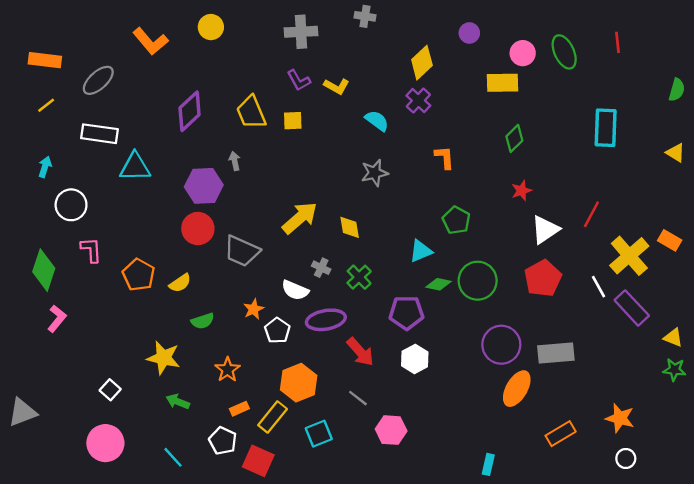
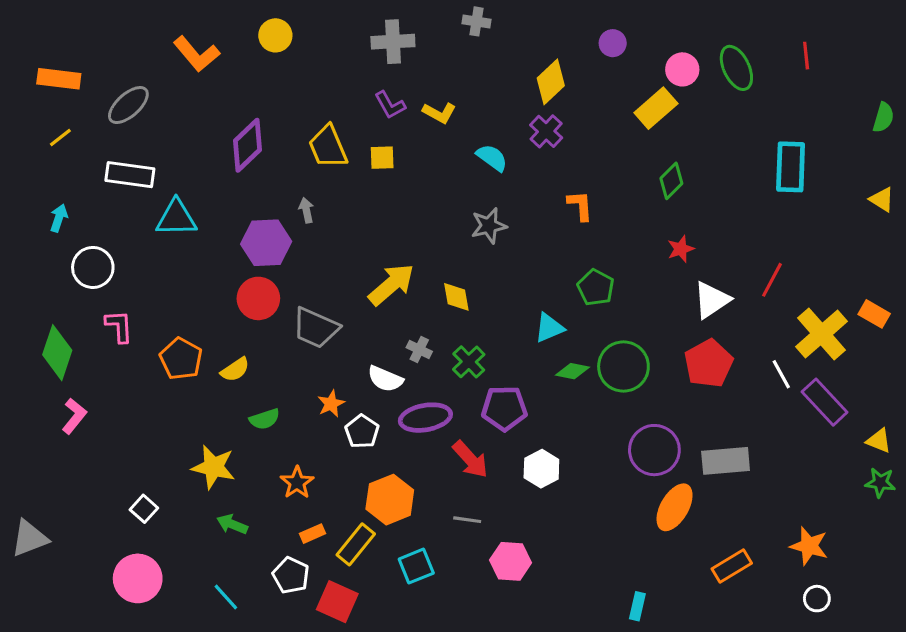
yellow rectangle: (503, 83) -> (656, 108), turned -40
purple pentagon: (406, 313) -> (504, 408), moved
gray line: (358, 398) -> (467, 520), turned -30

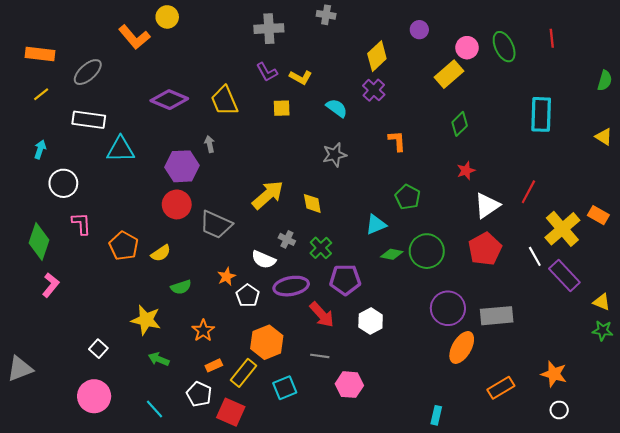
yellow circle: (275, 35) -> (167, 17), moved
purple diamond: (248, 145) -> (169, 100), turned 66
yellow square: (382, 158) -> (282, 108), moved

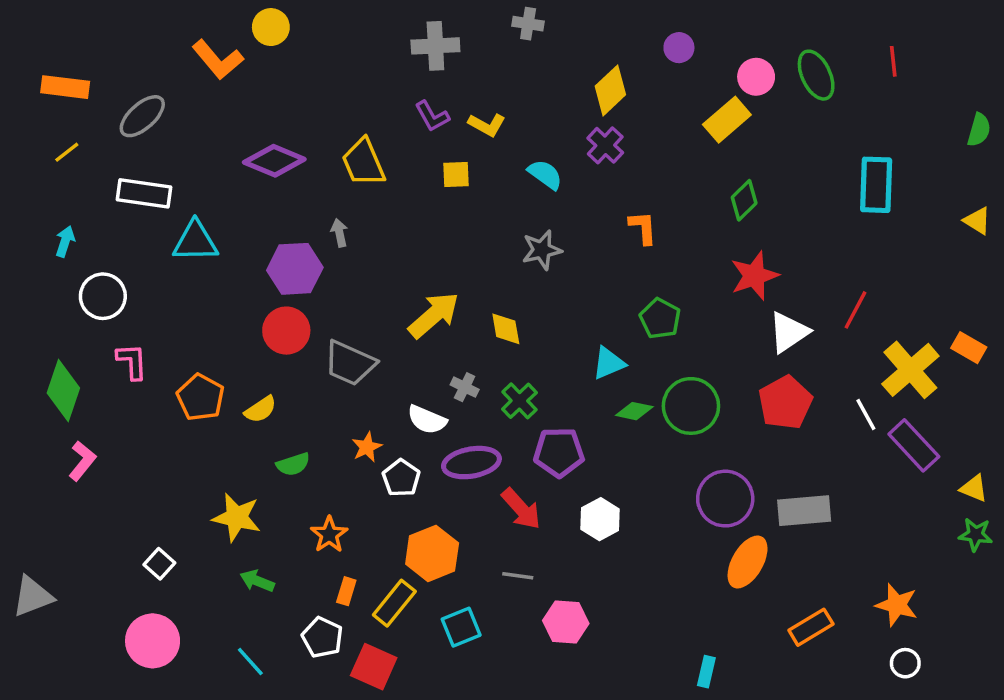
red star: (466, 171) -> (754, 276), size x1.6
orange rectangle: (214, 365) -> (346, 591), turned -49

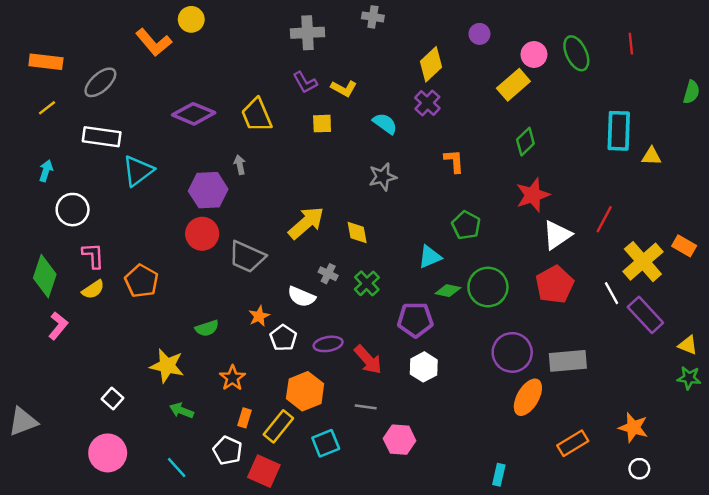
yellow triangle: (977, 221) -> (651, 156), moved, turned -30
cyan triangle: (195, 241) -> (138, 171), turned -36
yellow semicircle: (261, 409) -> (93, 289), moved
purple pentagon: (559, 452) -> (415, 320), moved
purple ellipse: (471, 463) -> (328, 344), moved, size x0.7

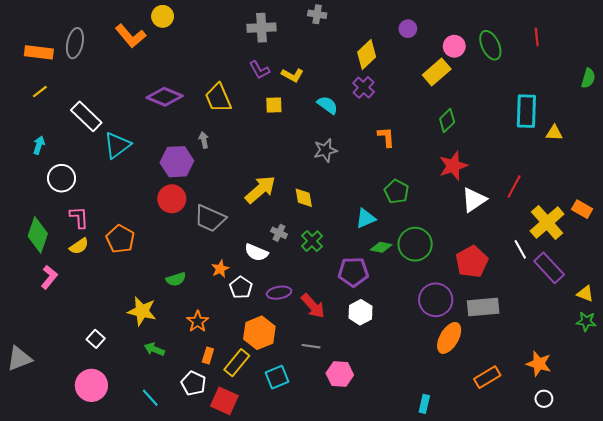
gray ellipse: (100, 82) -> (75, 43), moved, turned -36
white rectangle: (102, 137) -> (86, 116), turned 36
red pentagon: (555, 285) -> (472, 262), moved

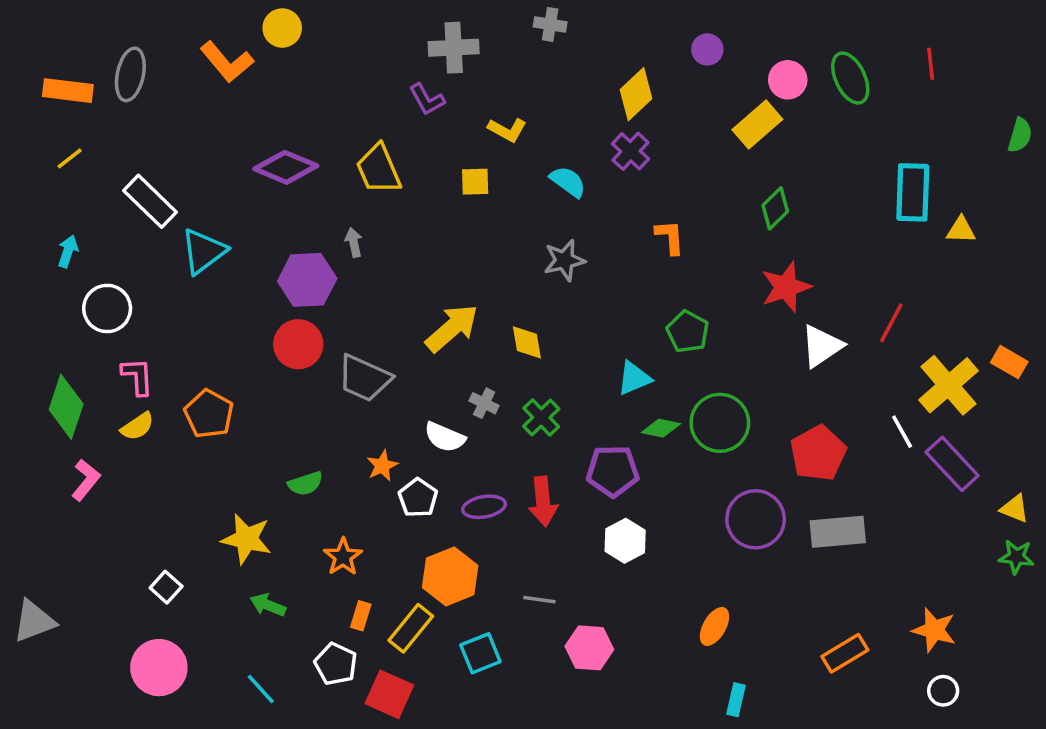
purple L-shape: (259, 70) -> (427, 99), moved
red arrow: (313, 306) -> (543, 501), moved, turned 36
orange ellipse: (449, 338) -> (714, 626), moved, size x0.7

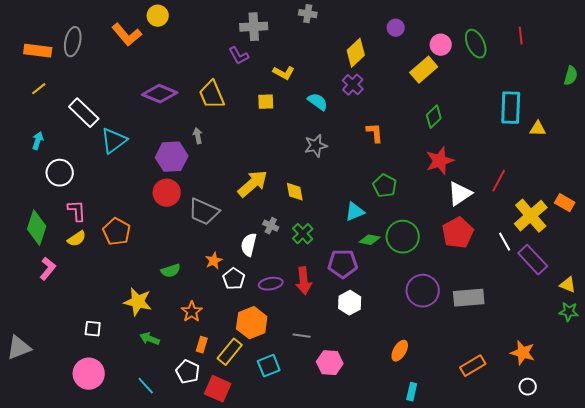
white semicircle: (445, 437) -> (249, 245), turned 80
red pentagon: (818, 453) -> (458, 233), moved
white square: (166, 587) -> (93, 329), turned -36

